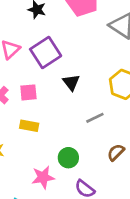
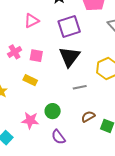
purple square: (46, 53) -> (69, 26), moved
black triangle: (71, 82) -> (69, 57), size x1.6

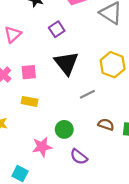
purple square: (69, 26) -> (57, 29), size x0.6
brown semicircle: (88, 117) -> (106, 125), turned 64

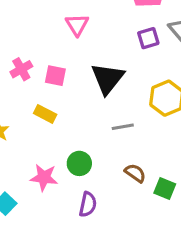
purple square: (57, 29) -> (148, 38), moved
pink triangle: (13, 34) -> (77, 25), moved, turned -36
purple semicircle: (79, 157) -> (88, 204), turned -132

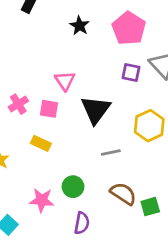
pink triangle: (77, 25) -> (65, 81), moved
purple square: (148, 38) -> (131, 73), turned 30
brown semicircle: (135, 173) -> (123, 194), size x1.4
green square: (165, 188) -> (150, 207), turned -36

